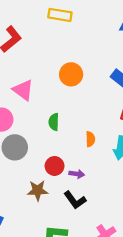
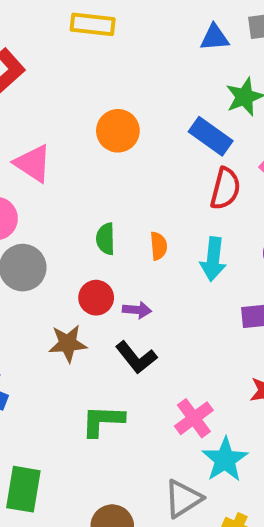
green semicircle: (54, 122) -> (106, 239), moved

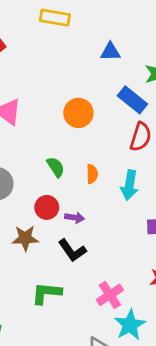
blue triangle: (214, 38) -> (110, 52), moved
orange circle: (118, 131) -> (78, 113), moved
green semicircle: (106, 239) -> (56, 167), turned 145

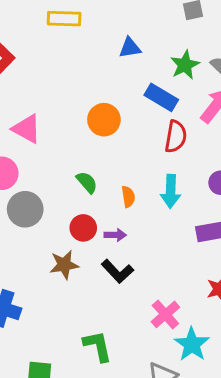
orange semicircle: (92, 174) -> (128, 197), moved
green L-shape: (47, 293) -> (98, 346), moved, turned 80

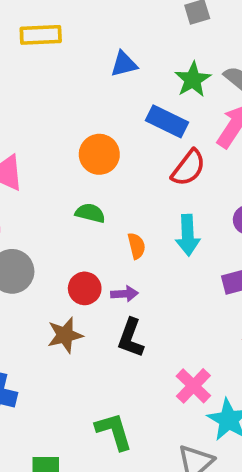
red semicircle: (176, 137) -> (188, 168), turned 32
green semicircle: (87, 182) -> (90, 213), moved, turned -30
black L-shape: (117, 271) -> (131, 338), turned 68

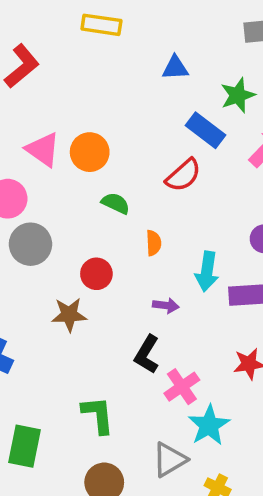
orange circle: (99, 154) -> (90, 152), moved
red semicircle: (188, 168) -> (183, 175), moved
cyan arrow: (188, 235) -> (207, 271), moved
purple arrow: (124, 294) -> (166, 306), moved
black L-shape: (131, 338) -> (147, 354), moved

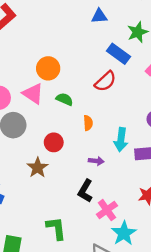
pink triangle: (43, 150) -> (33, 94), moved
brown star: (69, 315) -> (38, 168), turned -30

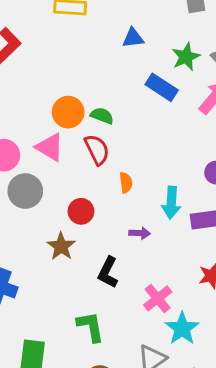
red semicircle: (105, 81) -> (97, 150), moved, turned -70
green semicircle: (65, 99) -> (102, 116), moved
black L-shape: (85, 191) -> (108, 272), moved

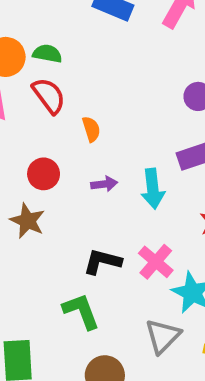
cyan arrow: (171, 203) -> (153, 189), moved
purple arrow: (140, 233) -> (104, 184), moved
black L-shape: (108, 272) -> (102, 262), moved, turned 88

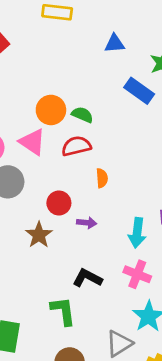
red semicircle: (49, 96) -> (76, 146), turned -80
purple arrow: (104, 184) -> (87, 223), moved
pink cross: (156, 262) -> (137, 274), moved, turned -32

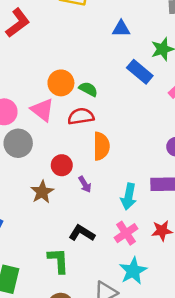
orange semicircle: (102, 178) -> (101, 146), size x1.6
purple arrow: (87, 223) -> (85, 184), turned 49
pink cross: (137, 274) -> (126, 233), turned 30

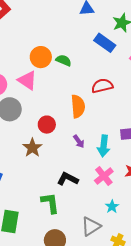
red semicircle: (81, 116) -> (102, 86), moved
purple arrow: (85, 184) -> (79, 141), moved
cyan star: (133, 271) -> (112, 207), size x0.6

